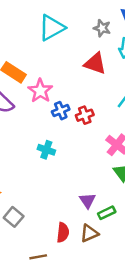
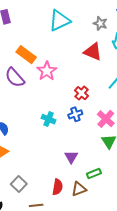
blue cross: (61, 111) -> (75, 114), moved
red cross: (85, 115) -> (82, 93), turned -32
purple triangle: (87, 201) -> (71, 157), moved
gray square: (14, 217) -> (19, 184), moved

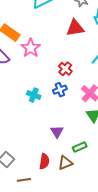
red triangle: (93, 52) -> (75, 28), turned -30

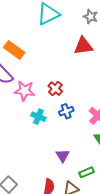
pink star: (31, 48) -> (24, 91), moved, turned -30
red cross: (65, 69) -> (55, 89), moved

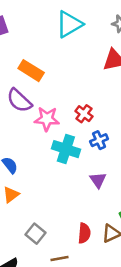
cyan cross: (38, 117) -> (66, 149), size x1.5
purple triangle: (63, 156) -> (98, 180), moved

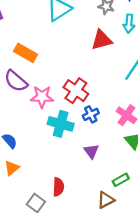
red cross: (84, 114) -> (76, 91), size x1.5
red semicircle: (84, 233) -> (58, 187), moved

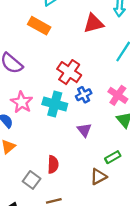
orange rectangle: (26, 53) -> (39, 26), moved
pink star: (42, 97) -> (22, 102), moved, turned 30

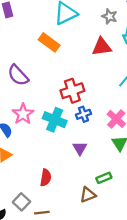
red cross: (69, 72) -> (72, 91), turned 30
gray square: (32, 180) -> (21, 202), moved

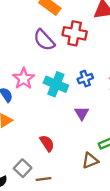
purple semicircle: (18, 75) -> (44, 40), moved
red cross: (72, 91) -> (75, 33), moved, turned 30
red semicircle: (46, 178) -> (47, 143), turned -42

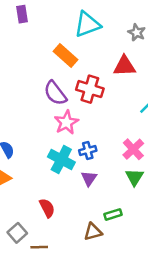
pink star: (24, 79) -> (66, 122), moved
blue cross: (85, 79) -> (88, 150), moved
cyan cross: (56, 84) -> (61, 159), moved

